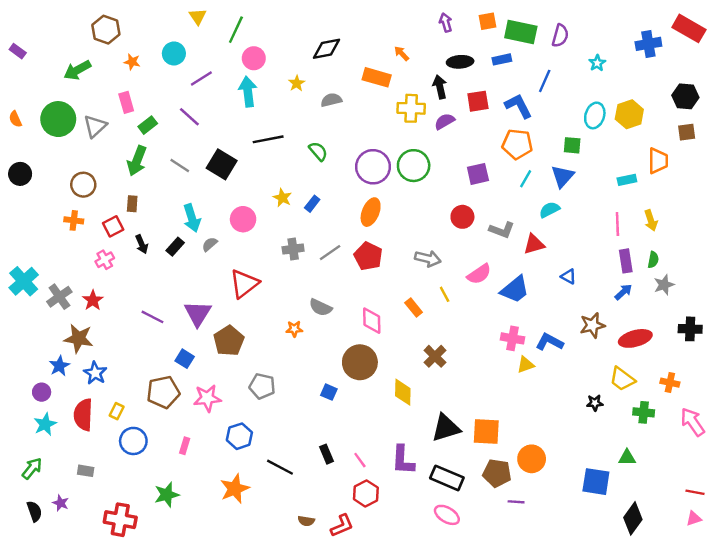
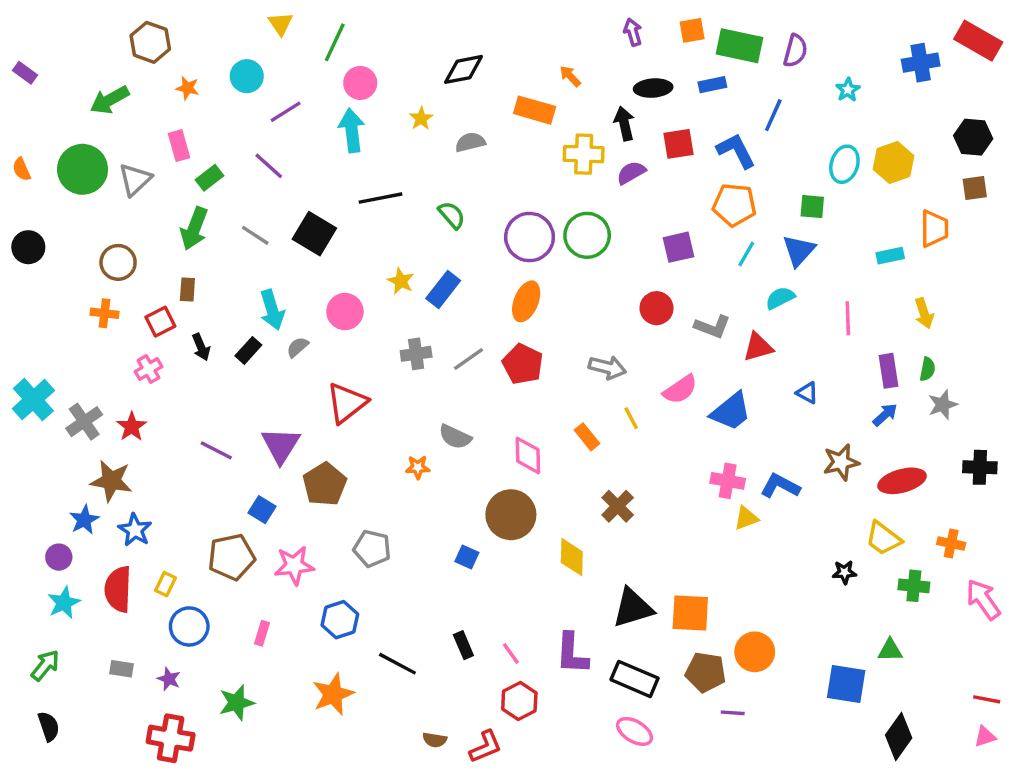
blue rectangle: (312, 204) -> (443, 290), size x1.5
pink line: (617, 224) -> (848, 318), moved
purple star: (61, 503) -> (169, 679), moved

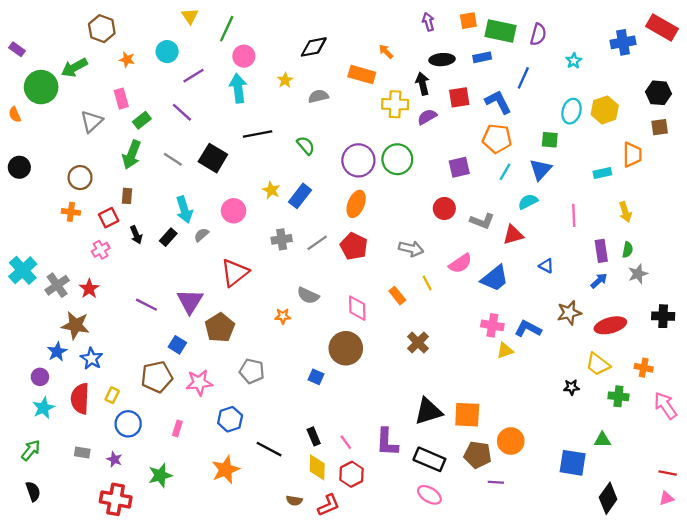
green circle: (83, 169) -> (41, 87), moved
yellow diamond: (572, 557) -> (317, 467), moved

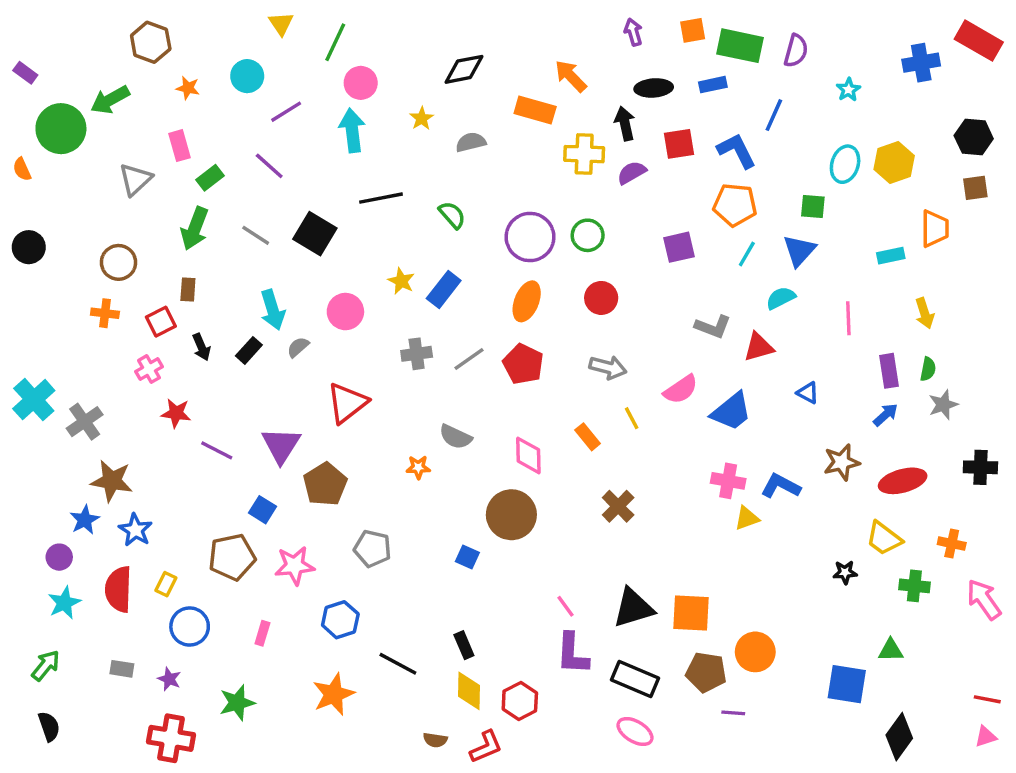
orange arrow: (386, 52) -> (571, 76), size x1.5
green circle: (397, 159) -> (588, 235), size x0.7
red circle: (444, 208) -> (601, 298), moved
red star: (89, 289) -> (176, 413), moved, turned -30
pink line: (346, 442) -> (566, 606), moved

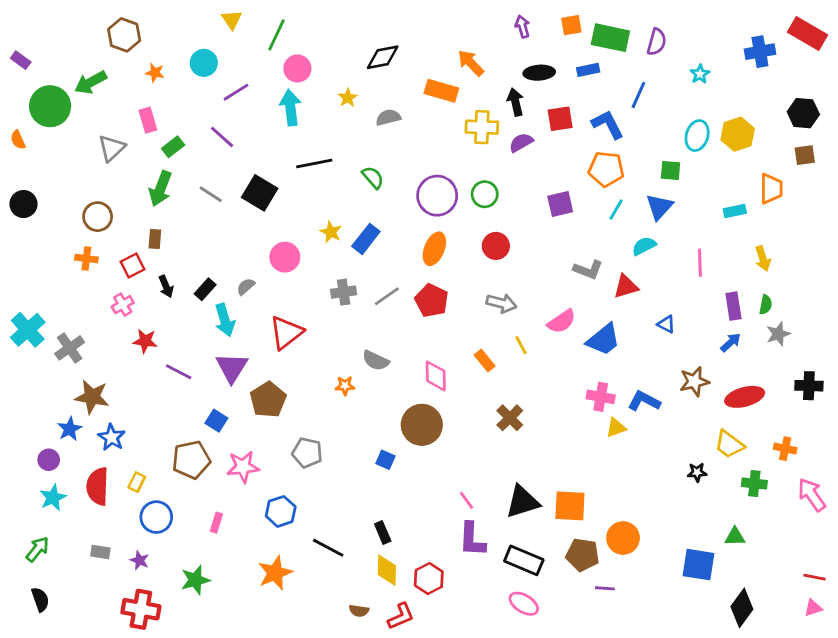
cyan arrow: (273, 310) -> (225, 320), moved

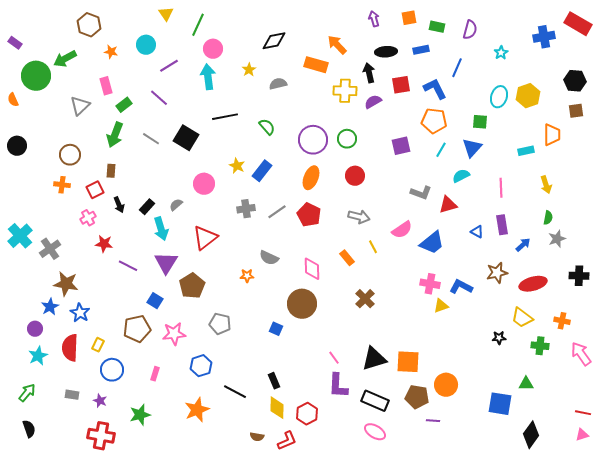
green rectangle: (610, 38) -> (437, 27), size x0.6
purple rectangle: (733, 306) -> (502, 225), moved

